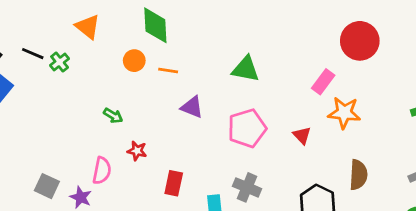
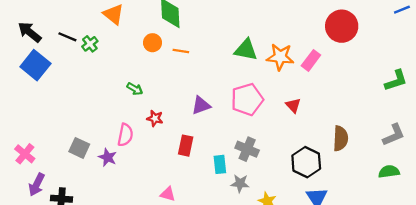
purple triangle: (192, 107) -> (201, 105), moved, turned -42
orange star: (344, 113) -> (280, 57), moved

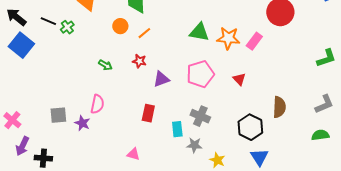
orange line: (181, 51) -> (144, 33), turned -48
red star: (155, 118) -> (139, 61), moved
gray square: (79, 148) -> (58, 115), turned -30

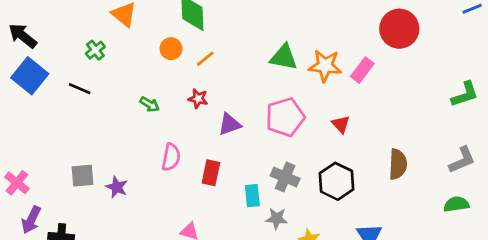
black line: (48, 21) -> (80, 89), moved
pink semicircle: (97, 104) -> (171, 157), moved
black hexagon: (250, 127) -> (336, 181), moved

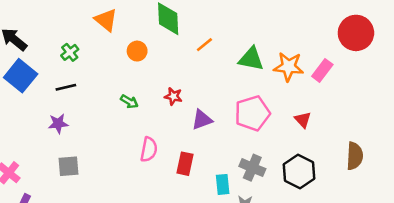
orange circle: (171, 49) -> (137, 51), moved
green cross: (95, 50) -> (70, 52), moved
orange line: (205, 59) -> (204, 45), moved
black line: (80, 89) -> (66, 87), turned -36
purple star: (117, 187) -> (58, 124), moved, turned -30

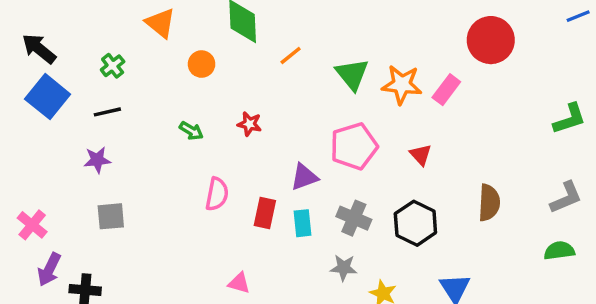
green triangle: (251, 59) -> (352, 74), turned 40
purple triangle: (202, 120) -> (304, 177), moved
cyan rectangle: (223, 184) -> (303, 223), moved

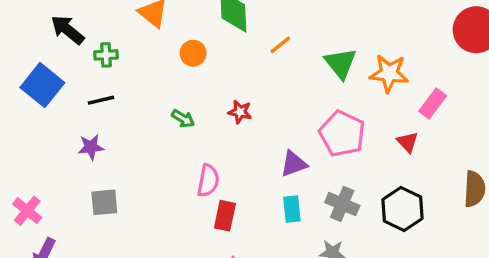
black arrow: (39, 49) -> (67, 30), moved
green cross: (113, 66) -> (106, 55), turned 35
pink rectangle: (446, 90) -> (433, 103), moved
pink pentagon: (354, 146) -> (342, 134), turned -30
red rectangle: (265, 213) -> (225, 216), moved

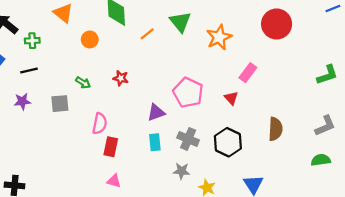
green triangle: (341, 63) -> (180, 22), moved
orange star: (389, 73) -> (219, 37), moved, turned -30
gray square: (104, 202) -> (60, 104), moved

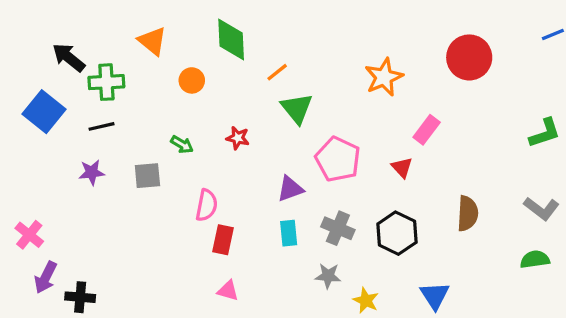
green triangle: (180, 22) -> (297, 108), moved
green cross: (32, 41) -> (106, 82), size x1.5
gray L-shape: (325, 126) -> (541, 208), turned 60

